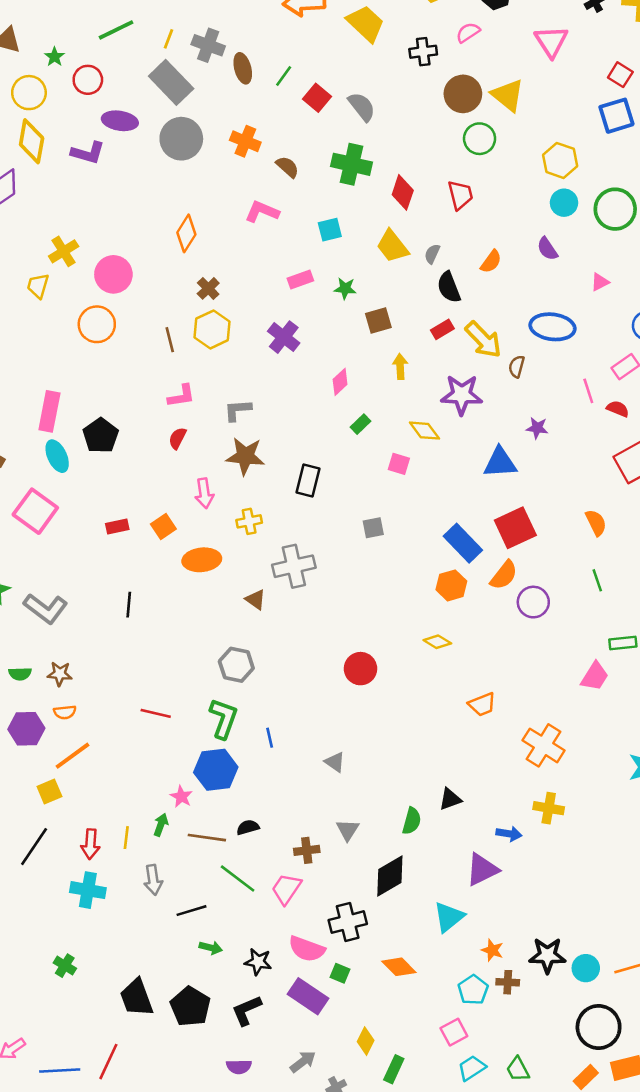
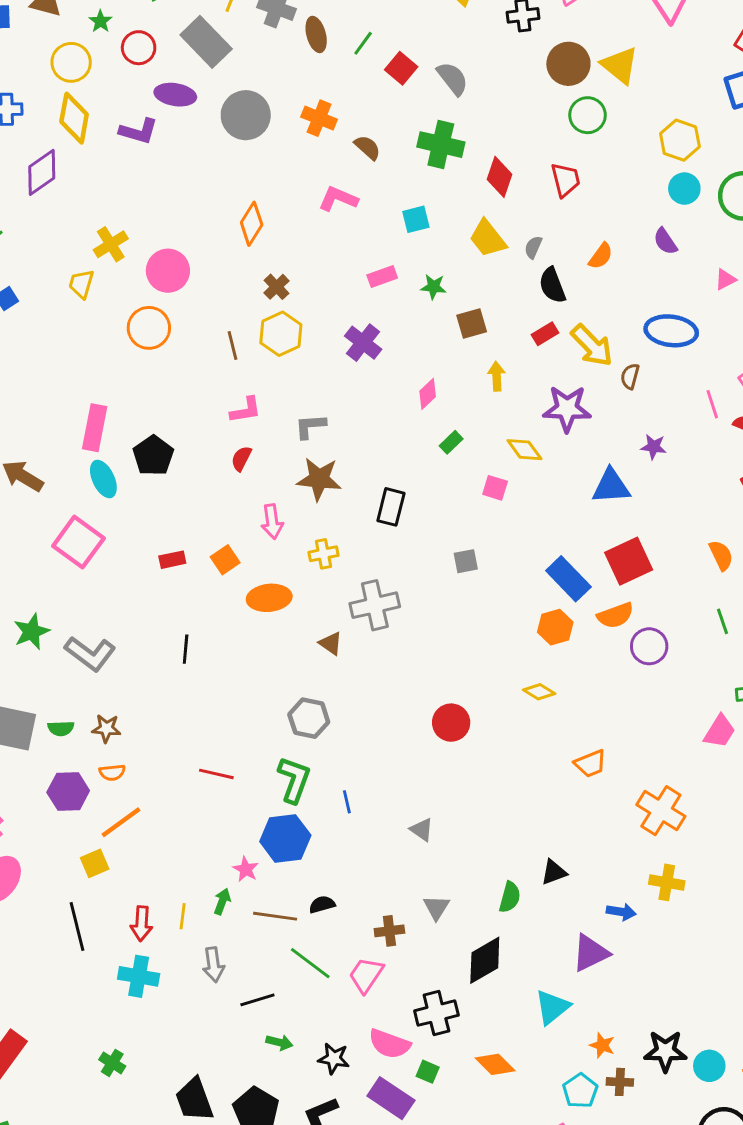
gray rectangle: (171, 82) -> (206, 42), moved
orange semicircle: (504, 575) -> (615, 615), turned 32
black line: (34, 847) -> (77, 926), turned -48

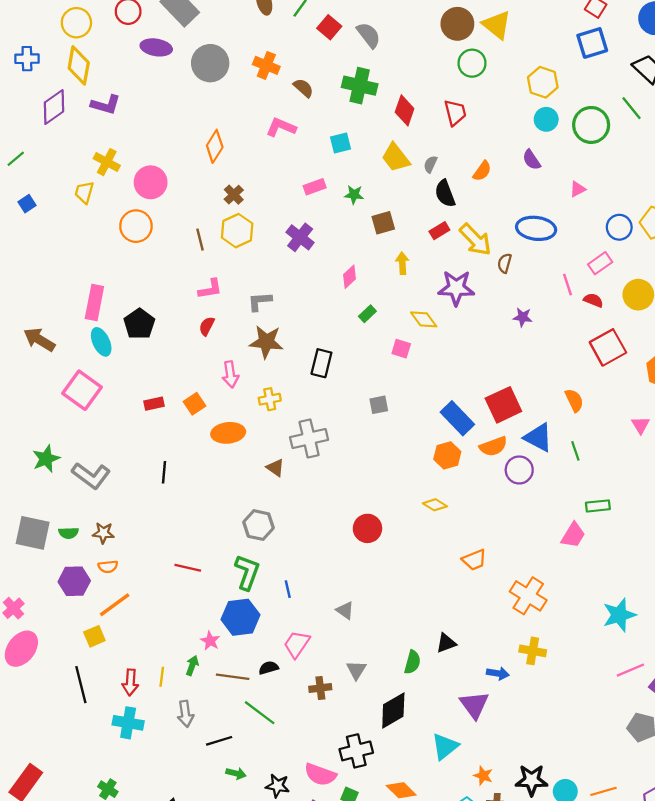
purple L-shape: (139, 131) -> (106, 105), moved
yellow cross: (111, 244) -> (107, 162), turned -30
blue triangle: (611, 486) -> (538, 437), moved, turned 32
purple triangle: (590, 953) -> (474, 705), turned -40
pink trapezoid: (366, 975) -> (297, 644), moved

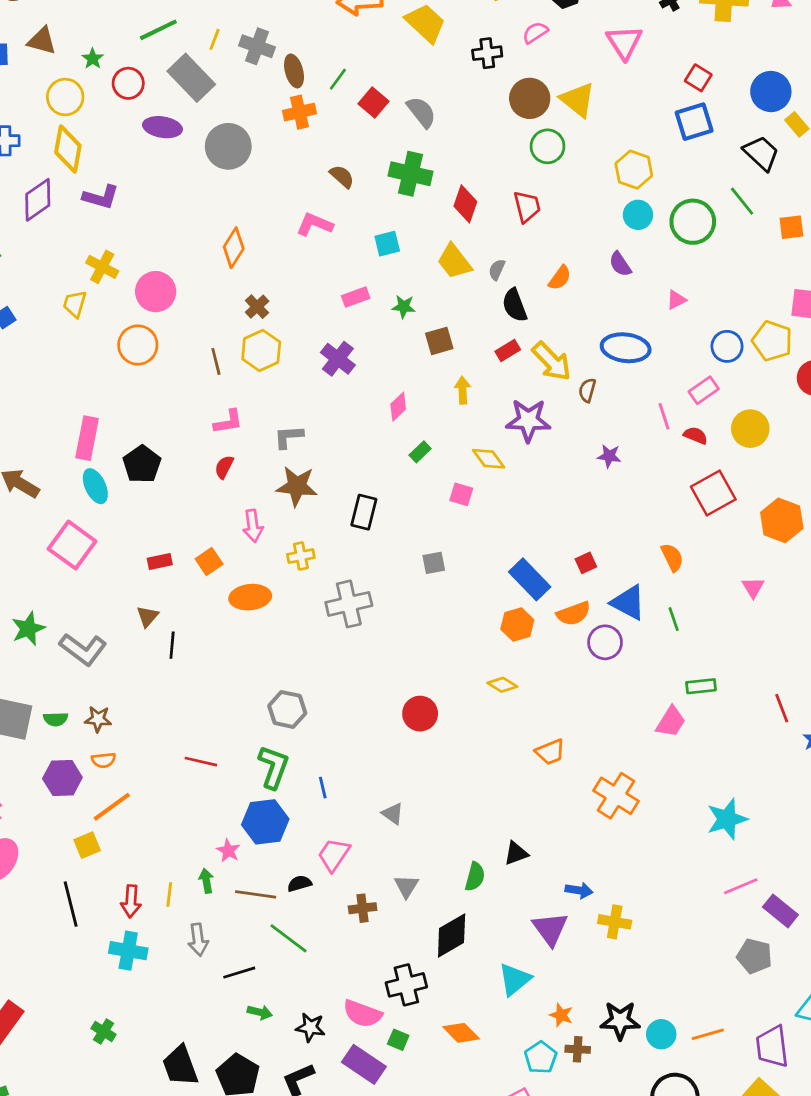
orange cross: (266, 65) -> (300, 112), moved, turned -35
red square: (503, 405) -> (586, 563), size x0.5
brown triangle: (275, 468) -> (147, 616), moved, turned 36
yellow cross: (533, 651) -> (615, 922), moved
green arrow: (192, 666) -> (206, 881), turned -30

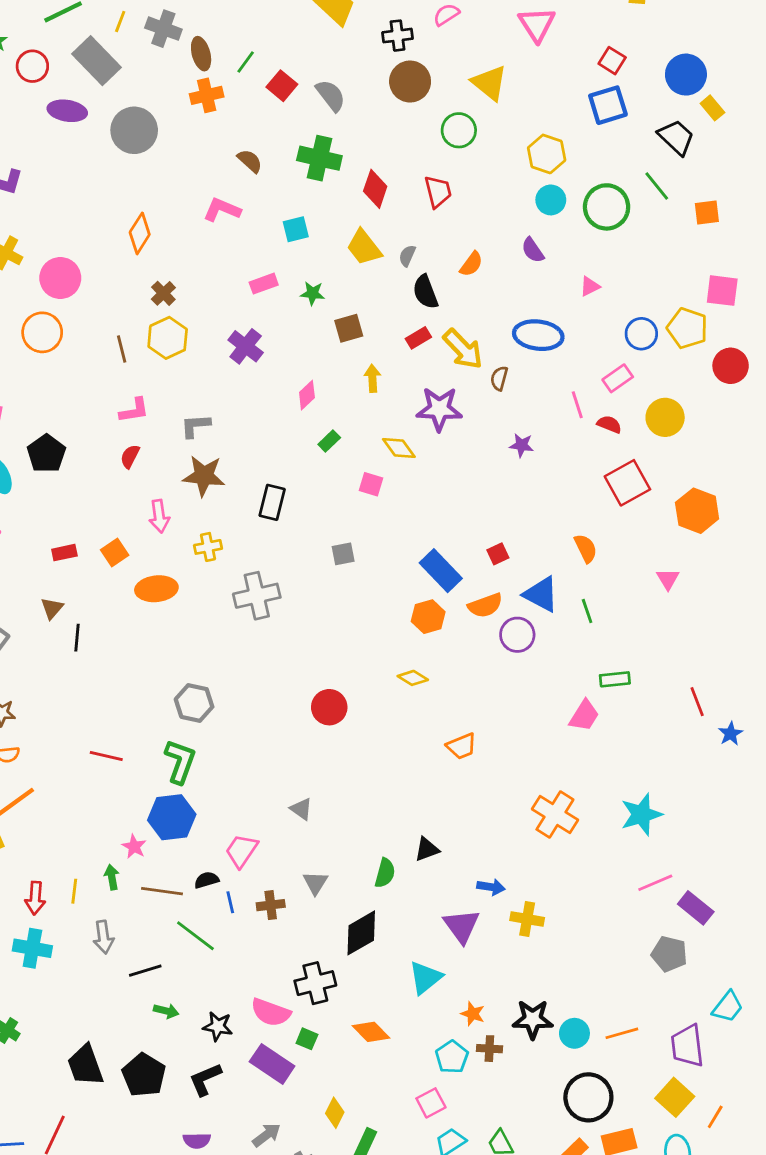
brown circle: (530, 98) -> (410, 82), moved
blue line: (323, 788) -> (230, 902), moved
orange cross: (616, 796) -> (555, 814), moved

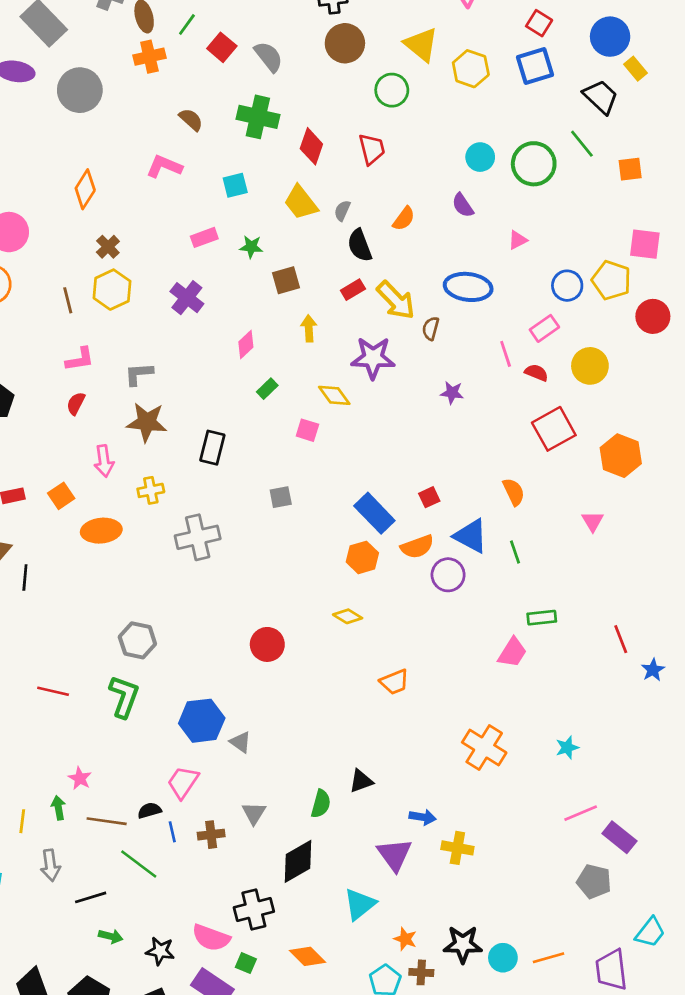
yellow hexagon: (547, 154) -> (471, 69), moved
cyan star: (641, 814) -> (567, 748), size x0.6
blue hexagon: (172, 817) -> (202, 721), moved

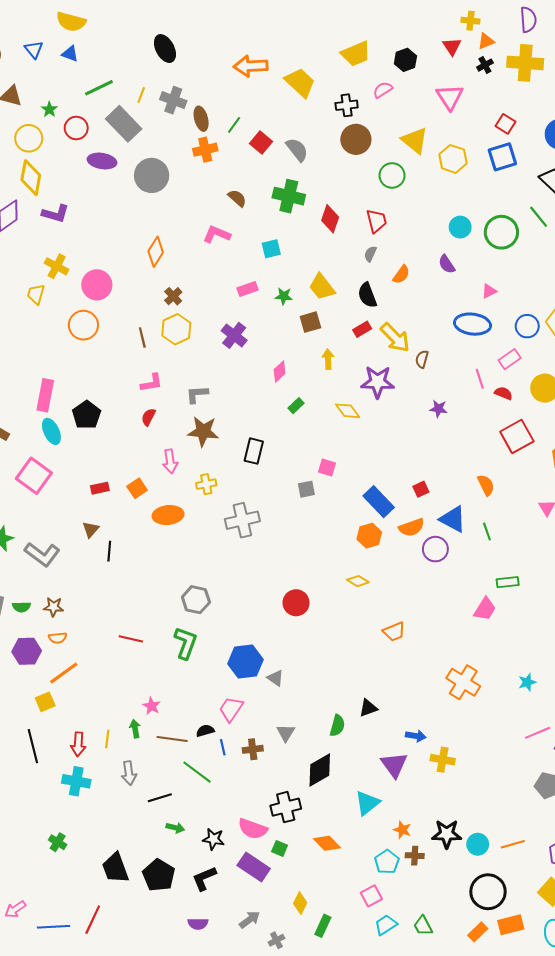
yellow trapezoid: (301, 203) -> (322, 287), moved
gray semicircle: (342, 211) -> (370, 254), moved
blue ellipse: (468, 287) -> (473, 324), moved
pink square: (307, 430) -> (327, 468), moved

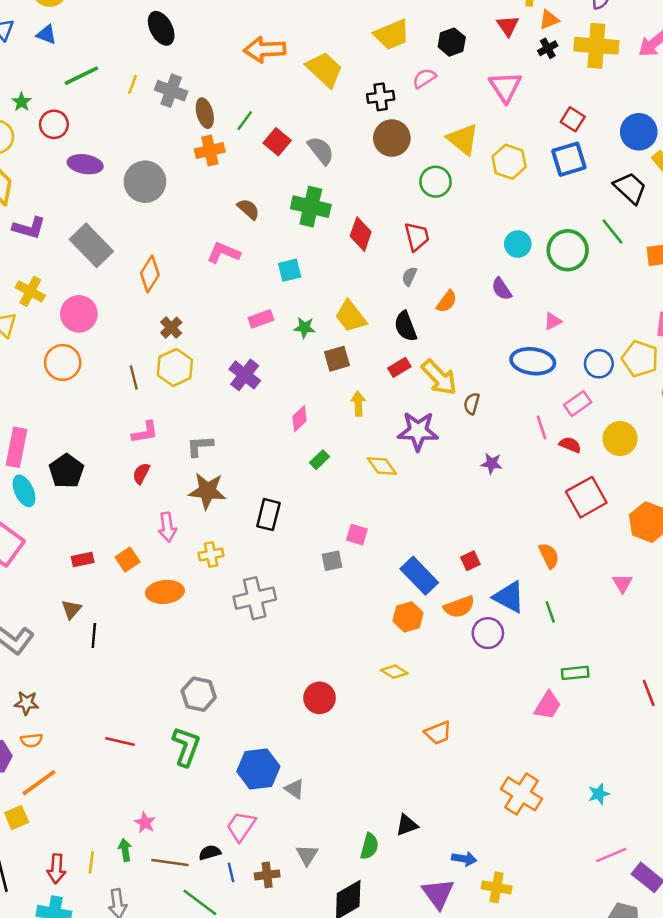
gray rectangle: (124, 124) -> (91, 245), moved

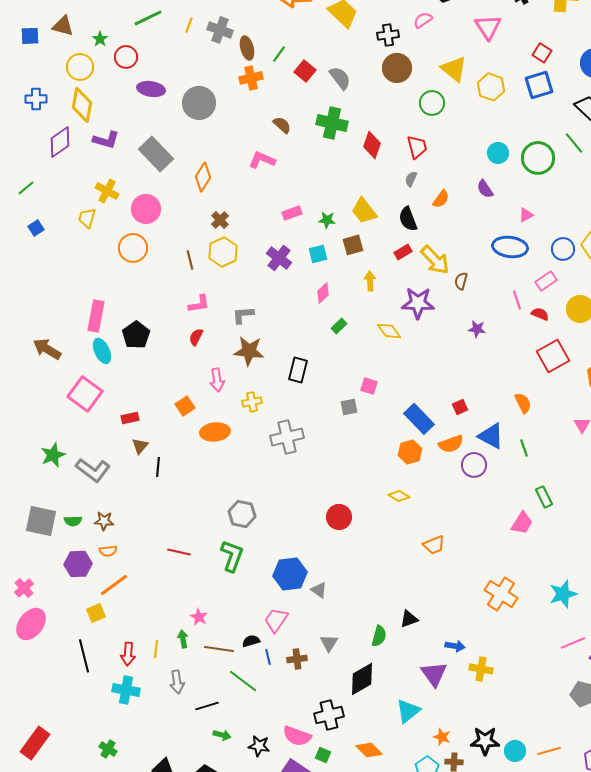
cyan square: (290, 270) -> (318, 254), moved
red rectangle: (83, 559) -> (130, 418), moved
green rectangle: (575, 673) -> (544, 497), turned 70
cyan star: (599, 794) -> (563, 594), size x1.6

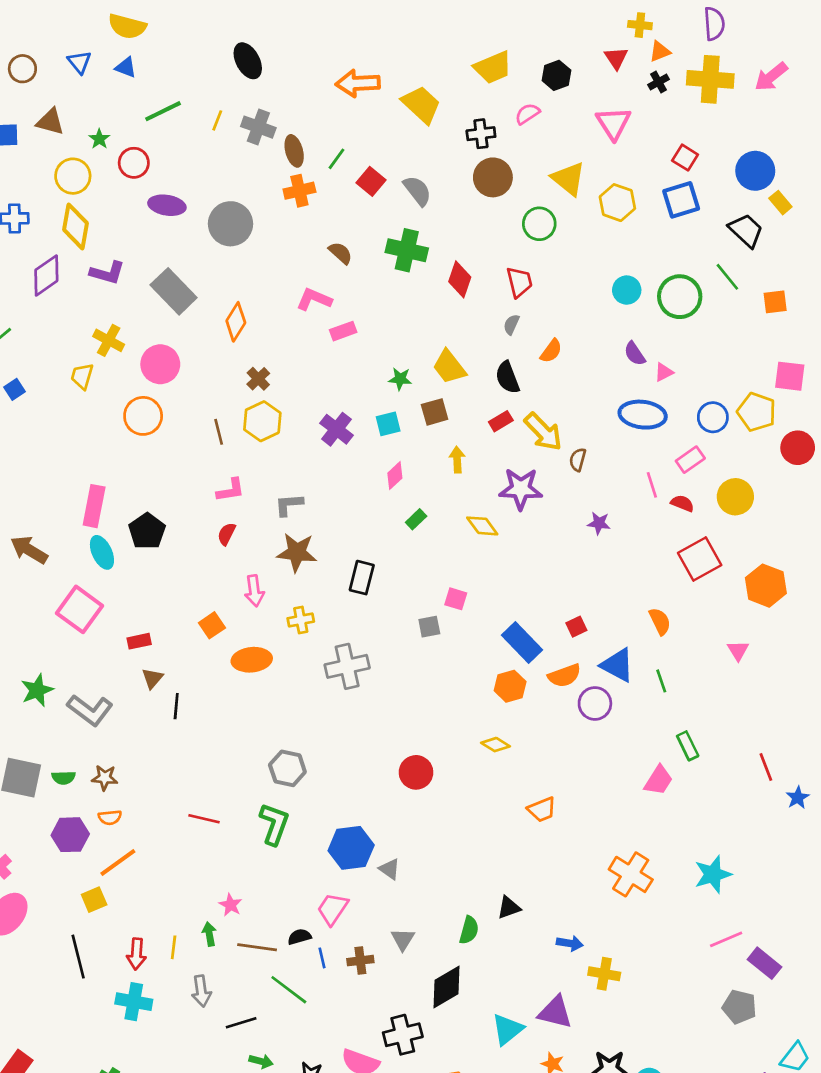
purple semicircle: (485, 189) -> (635, 354), moved
pink rectangle: (292, 213) -> (343, 331), moved
purple triangle: (434, 674) -> (555, 1012), moved, turned -40

